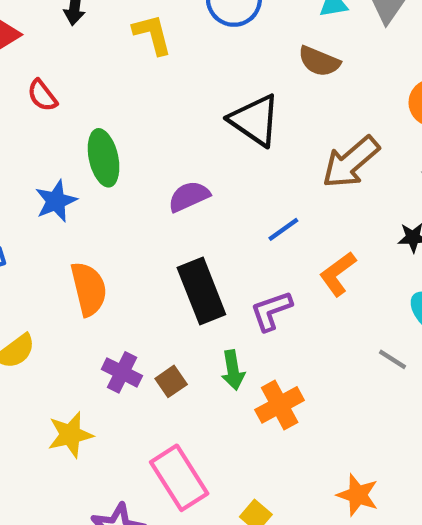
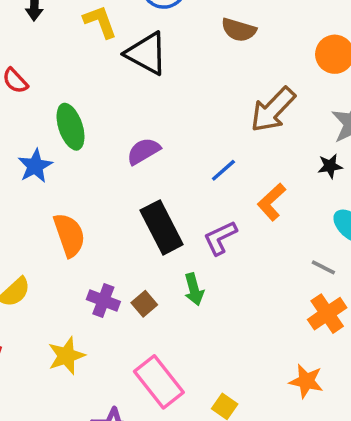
black triangle: (255, 120) -> (146, 53), moved
orange cross: (280, 405) -> (327, 314), moved

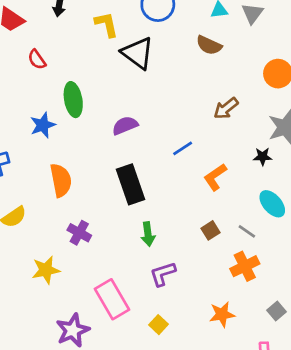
brown arrow: (273, 110) -> (226, 108), size x0.7
purple L-shape: (220, 238) -> (163, 274), moved
brown square: (144, 304) -> (211, 230), moved
orange star: (306, 381) -> (222, 314), turned -30

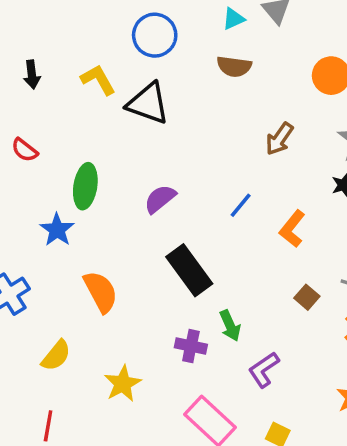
green ellipse: (73, 100) -> (85, 186), turned 36
purple cross: (79, 233) -> (191, 346), moved
yellow star: (46, 270) -> (123, 384), moved

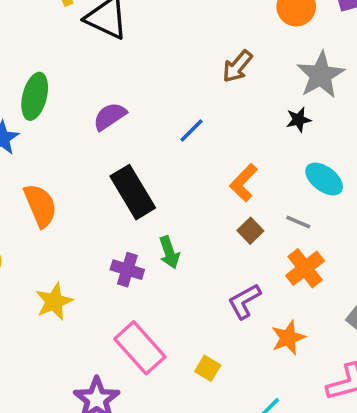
orange L-shape: (292, 229) -> (244, 183), moved
purple L-shape: (264, 370) -> (244, 301), moved

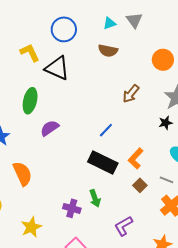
green ellipse: (35, 96) -> (30, 101), moved
purple semicircle: (110, 116) -> (50, 128), moved
black rectangle: (133, 192) -> (103, 163), moved, turned -32
purple L-shape: (244, 301) -> (124, 226), moved

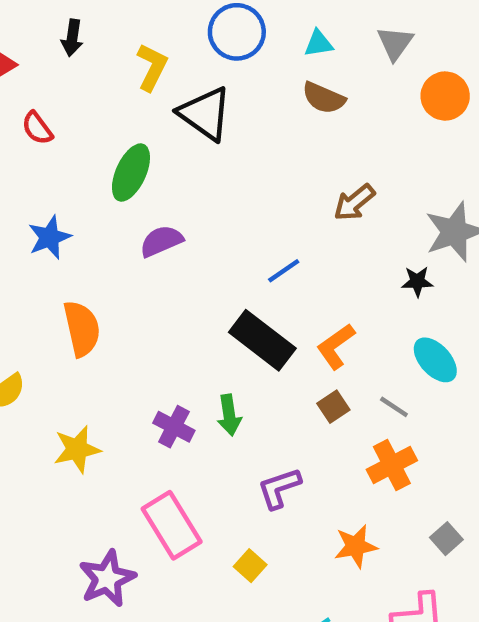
cyan triangle: (109, 23) -> (319, 43), moved
yellow L-shape: (30, 53) -> (152, 67), turned 40
orange circle: (163, 60) -> (445, 96), moved

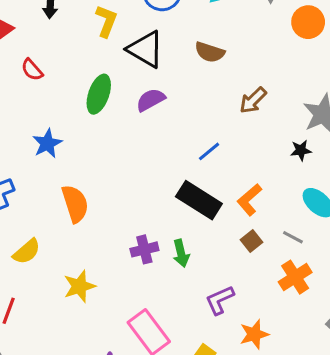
brown semicircle: (324, 98) -> (210, 52), moved
purple semicircle: (161, 241) -> (151, 100), moved
purple cross: (174, 427) -> (144, 249), moved, turned -36
orange star: (356, 546) -> (254, 334), moved

